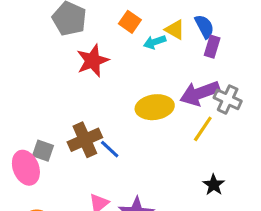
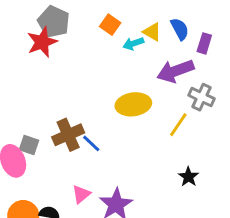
purple rectangle: (212, 47) -> (204, 43), moved
red star: (93, 61) -> (42, 42), moved
purple arrow: (200, 93) -> (175, 71), moved

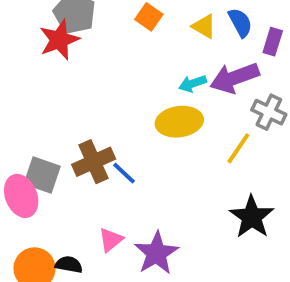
cyan arrow: (133, 43) -> (193, 84), moved
gray square: (29, 145) -> (42, 175), size x1.4
black star: (188, 177) -> (252, 217), size x1.6

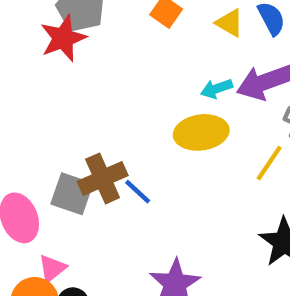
gray square: (42, 175) -> (72, 194), moved
pink triangle: (111, 240) -> (52, 268), moved

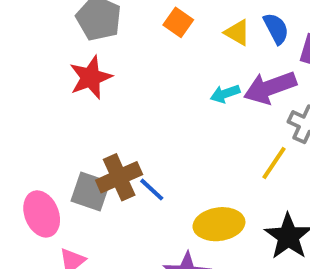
red star: (63, 38) -> (91, 77), moved
yellow ellipse: (201, 132) -> (219, 224), moved

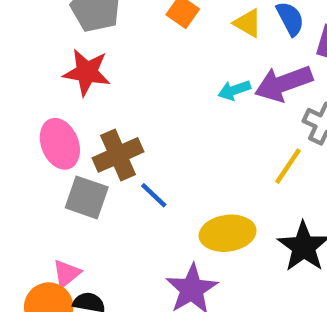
red star: (91, 77) -> (87, 72), turned 30
brown cross: (119, 177) -> (118, 155), moved
pink ellipse: (42, 214) -> (60, 144), moved

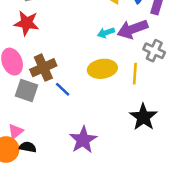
yellow line: (288, 166) -> (135, 74), turned -30
yellow ellipse: (228, 233) -> (102, 69), moved

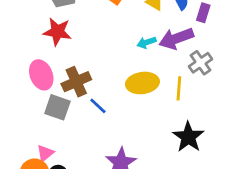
gray cross: (154, 51) -> (201, 63), turned 30

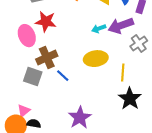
red star: (57, 32) -> (46, 22), moved
pink ellipse: (41, 75) -> (27, 36), moved
yellow line: (179, 88) -> (123, 73), moved

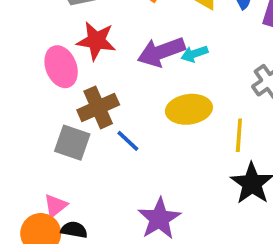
purple arrow: (121, 26) -> (161, 52), moved

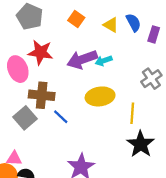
brown cross: (98, 107) -> (42, 95), turned 30
gray square: (72, 143) -> (25, 118), turned 30
pink triangle: (56, 206) -> (14, 158), turned 42

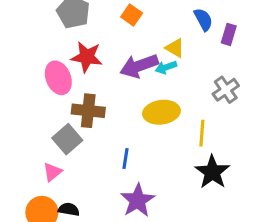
yellow triangle: (111, 25) -> (175, 48), moved
blue line: (61, 117) -> (126, 159), moved, turned 56
pink triangle: (14, 158) -> (52, 172), moved, turned -42

